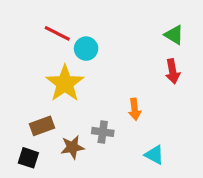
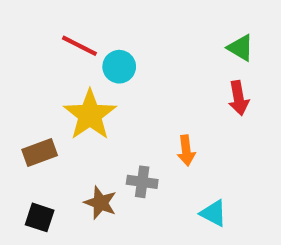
brown rectangle: (42, 126) -> (40, 153), moved
brown star: (72, 147) -> (100, 203), turned 30

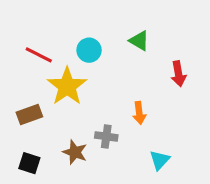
red line: (79, 46) -> (39, 55), moved
green triangle: (241, 48) -> (139, 41), moved
cyan triangle: (213, 213) -> (160, 160), turned 45

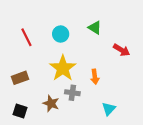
red line: (39, 55) -> (26, 37), turned 36
red arrow: (178, 74) -> (122, 50), turned -49
yellow star: (67, 86) -> (63, 68), moved

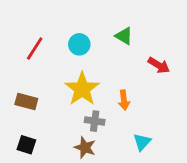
red line: (26, 37) -> (35, 49), turned 60
brown rectangle: (20, 78) -> (26, 101), turned 35
brown star: (51, 103) -> (85, 148), moved

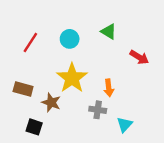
gray cross: (95, 121) -> (98, 110), moved
black square: (26, 145) -> (34, 127), moved
brown star: (85, 148) -> (51, 102), moved

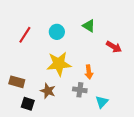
yellow star: (72, 78) -> (59, 64), turned 30
brown rectangle: (23, 89) -> (17, 82), moved
brown star: (51, 102) -> (48, 91), moved

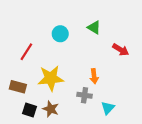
red line: (25, 35) -> (26, 52), moved
yellow star: (59, 64) -> (51, 78), moved
brown star: (48, 91) -> (51, 109), moved

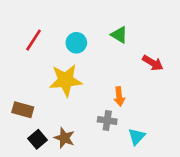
red line: (26, 52) -> (33, 40), moved
yellow star: (51, 78) -> (66, 80), moved
black square: (30, 110) -> (38, 139), turned 32

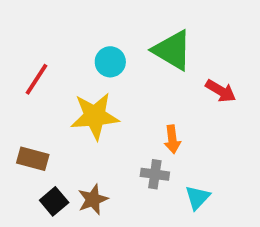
green triangle: (119, 35) -> (172, 50), size x1.6
red line: (33, 40) -> (37, 79), moved
brown star: (64, 138) -> (93, 199), turned 30

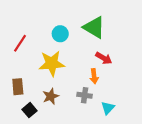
red arrow: (221, 91) -> (104, 58), moved
brown rectangle: (33, 159) -> (18, 87), turned 70
brown star: (93, 199) -> (51, 96), moved

